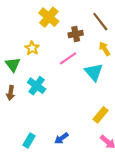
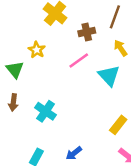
brown line: (100, 22) -> (115, 17), turned 60
cyan cross: (37, 86) -> (46, 111), moved

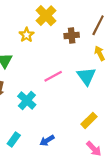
yellow star: (37, 50) -> (27, 35), moved
pink line: (79, 61) -> (53, 76), moved

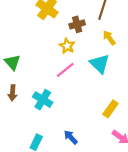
yellow star: (27, 35) -> (67, 46), moved
blue arrow: (47, 140) -> (71, 137), turned 88

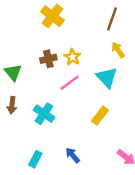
brown cross: (77, 24) -> (48, 59), moved
yellow rectangle: (110, 109) -> (100, 116), moved

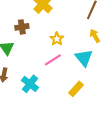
brown cross: (48, 59) -> (22, 27), moved

